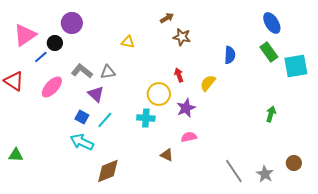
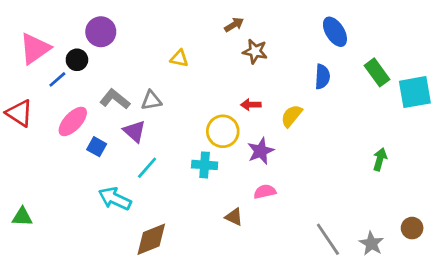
blue ellipse: (272, 23) -> (335, 32), moved
red arrow: (179, 75) -> (251, 105), turned -72
blue square: (82, 117) -> (97, 147), moved

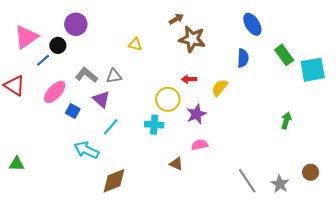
brown star: (255, 51) -> (192, 39), size x1.4

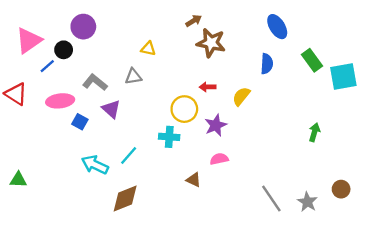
gray triangle: (114, 76) -> (133, 77), moved
pink ellipse: (55, 92) -> (60, 101), turned 40
cyan line: (111, 127) -> (129, 155), moved

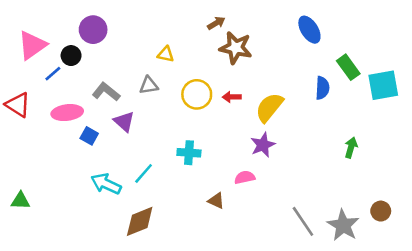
blue semicircle: (267, 64) -> (322, 88), moved
yellow semicircle: (241, 96) -> (269, 107), size x1.4
yellow circle: (184, 109) -> (197, 94), moved
purple star: (216, 125) -> (263, 145), moved
gray star: (307, 202) -> (343, 225), size x1.4

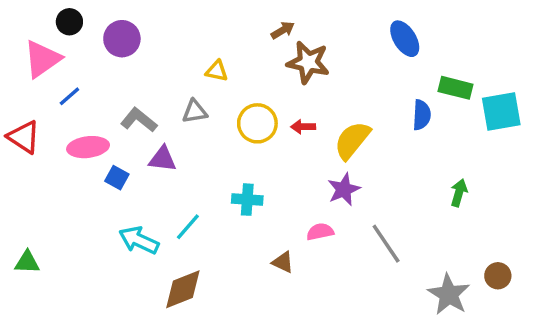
black circle: (71, 56) -> (69, 22), moved
green rectangle: (348, 67) -> (456, 88), turned -40
purple triangle: (124, 122) -> (163, 159), turned -35
gray line: (303, 221) -> (386, 244), moved

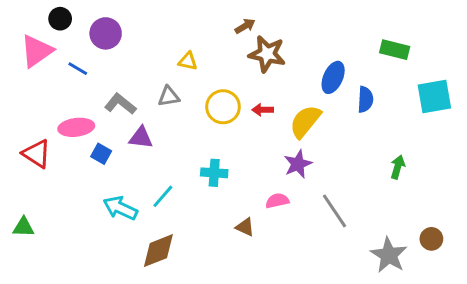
blue ellipse: (405, 39) -> (333, 77), moved, turned 56
green rectangle: (456, 88) -> (395, 50), moved
blue line: (69, 96) -> (78, 69), moved, turned 72
red triangle: (24, 137) -> (37, 154), moved

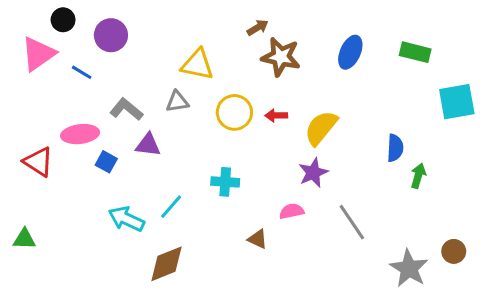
yellow triangle: (188, 61) -> (197, 65), size x1.6
blue ellipse: (333, 77) -> (350, 52), moved
blue semicircle: (365, 99) -> (395, 148), moved

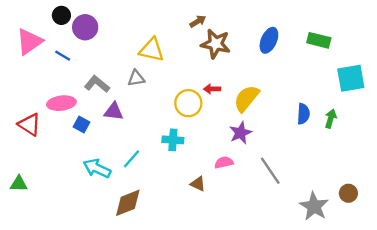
black circle: (63, 20) -> (61, 15), moved
yellow circle: (234, 112) -> (188, 103), moved
green arrow: (418, 176) -> (331, 119), moved

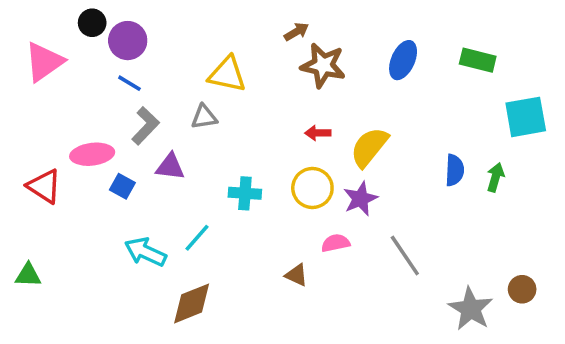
blue line: (63, 56) -> (129, 83), moved
gray L-shape: (97, 84) -> (145, 126), turned 95
yellow circle: (188, 103) -> (312, 188), moved
cyan cross: (173, 140) -> (245, 193), moved

